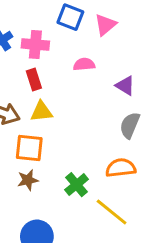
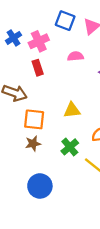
pink cross: (35, 45) -> (39, 41), turned -30
yellow triangle: (41, 112) -> (72, 110), moved

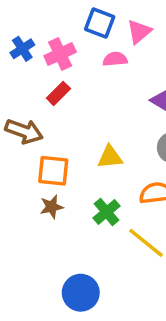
pink semicircle: (75, 56) -> (115, 59), moved
red rectangle: (38, 68) -> (58, 93), turned 63
blue circle: (40, 186) -> (81, 293), moved

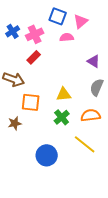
brown star: (52, 207) -> (15, 123), moved
green cross: (106, 212) -> (62, 117), moved
blue circle: (81, 293) -> (47, 155), moved

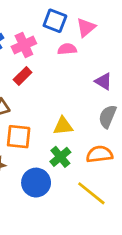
blue circle: (47, 155) -> (36, 183), moved

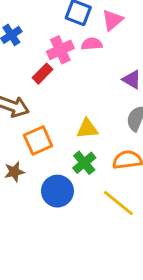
pink cross: (24, 45) -> (60, 50), moved
orange square: (19, 137) -> (38, 141), turned -30

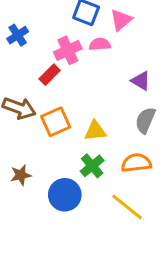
orange square: (38, 141) -> (56, 122), moved

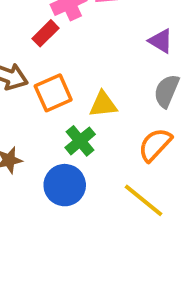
orange semicircle: (136, 163) -> (155, 145), turned -40
green cross: (92, 166) -> (80, 141), moved

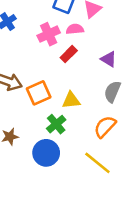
red rectangle: (45, 33) -> (69, 54), moved

